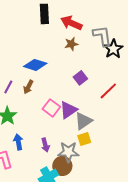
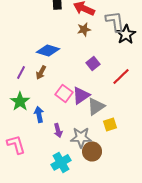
yellow square: (84, 139) -> (110, 124), moved
blue arrow: (18, 142) -> (39, 114), moved
brown circle: (62, 166) -> (92, 151), moved

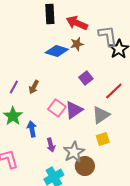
blue diamond: (48, 50) -> (57, 51), moved
gray triangle: (96, 106) -> (101, 115), moved
gray star: (81, 137) -> (74, 152), turned -30

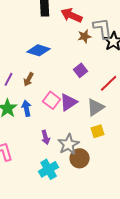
brown star: (77, 44) -> (85, 36), moved
blue diamond: (57, 51) -> (39, 50), moved
blue arrow: (32, 129) -> (27, 108), moved

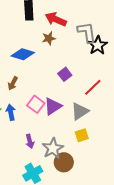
brown star: (85, 36) -> (49, 38), moved

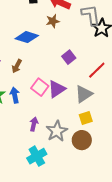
purple arrow: (30, 141) -> (34, 124), turned -152
brown circle: (64, 162) -> (82, 140), moved

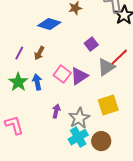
gray triangle: (84, 94) -> (106, 67), moved
yellow square: (86, 118) -> (108, 105), size x1.5
brown circle: (82, 140) -> (101, 141), moved
cyan cross: (37, 156) -> (78, 137), moved

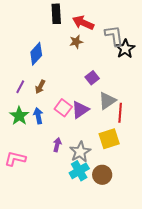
blue diamond: (49, 24) -> (36, 54), moved, turned -65
red line: (119, 57) -> (120, 113), moved, turned -42
pink L-shape: (14, 125) -> (15, 159), turned -60

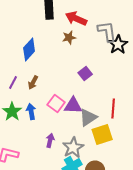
gray triangle: (107, 101) -> (88, 118), moved
purple triangle: (80, 110) -> (73, 106), turned 36

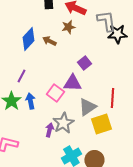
black star: (118, 44) -> (117, 34), turned 30
purple line: (13, 82) -> (21, 76), moved
brown arrow: (33, 82) -> (49, 41), moved, turned 88
purple triangle: (73, 106) -> (72, 83), moved
gray star: (73, 148) -> (63, 123), moved

